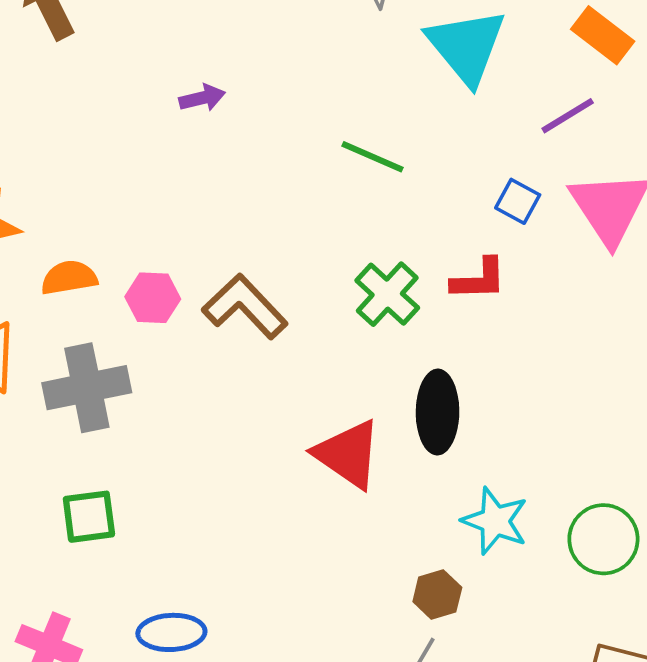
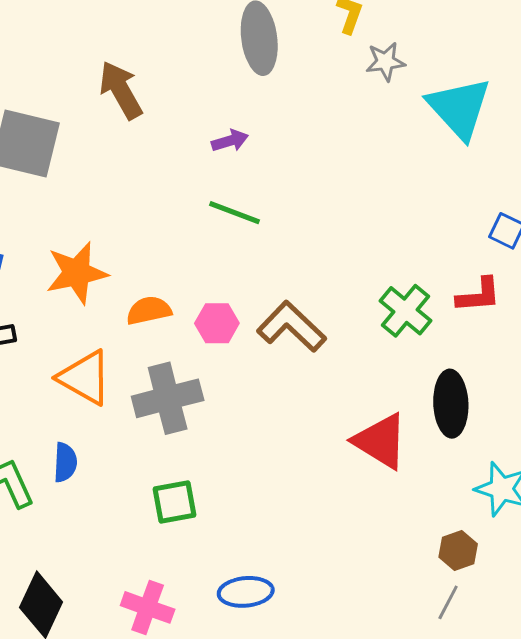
purple arrow: (202, 98) -> (230, 141), moved
green line: (372, 157) -> (235, 213), moved

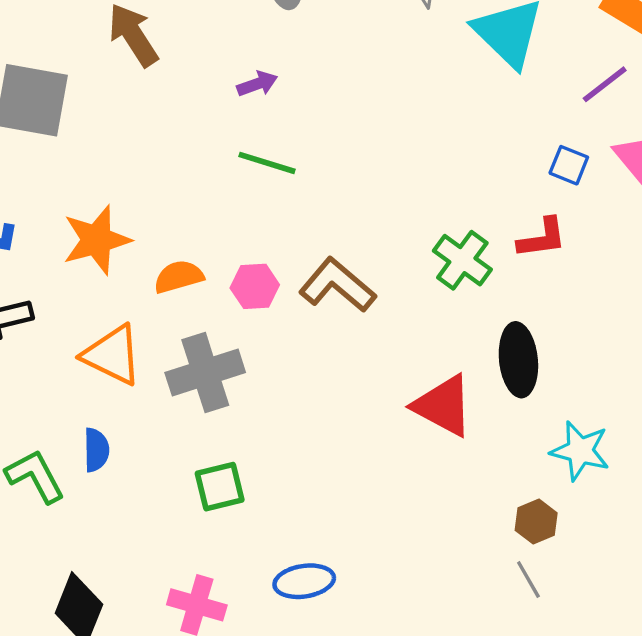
gray line: (448, 602) -> (528, 580), turned -54

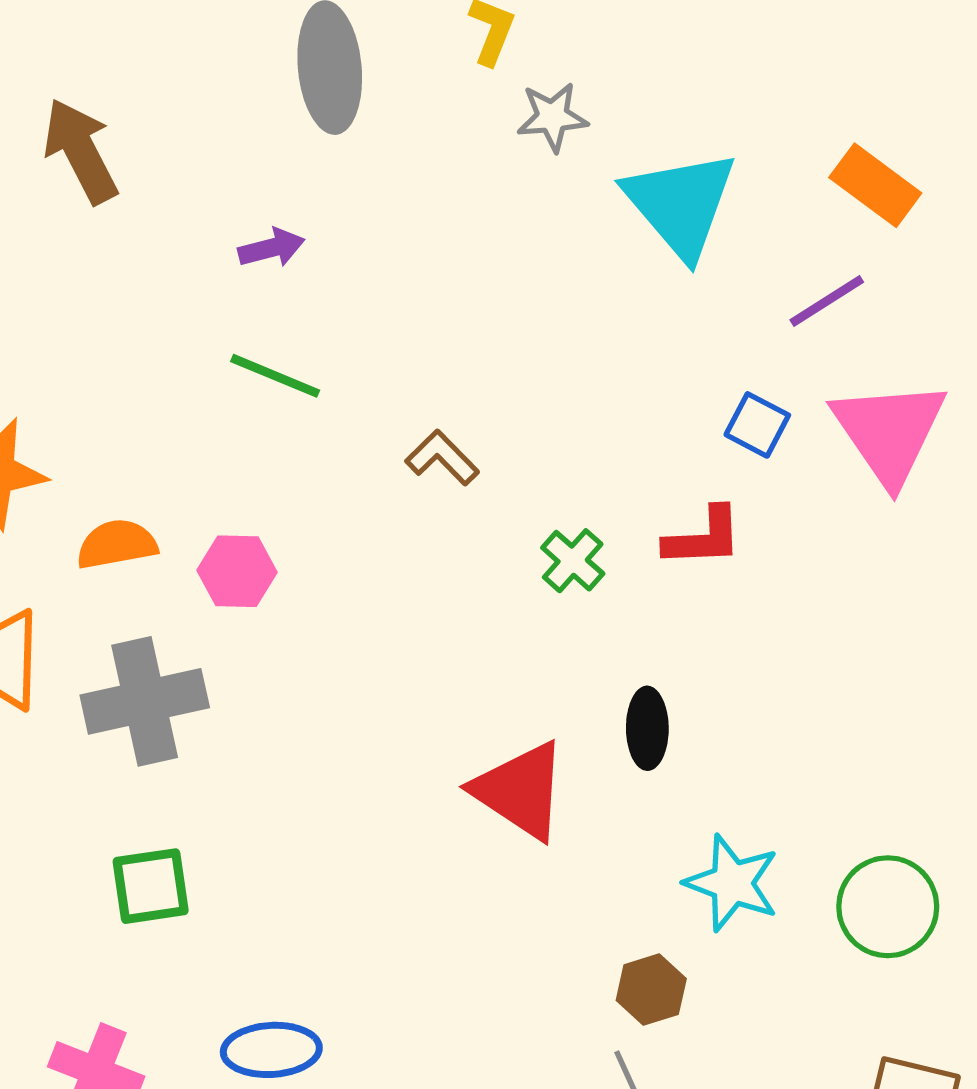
green cross: (462, 260) -> (573, 561), size x0.7
brown L-shape: (337, 285) -> (442, 458), moved, size x0.6
black ellipse: (518, 360) -> (647, 728), size x0.7

